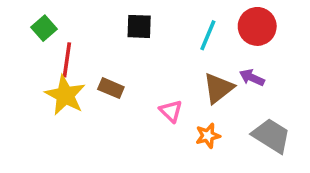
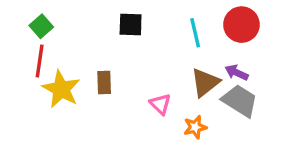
cyan line: (208, 35) -> (195, 33), turned -36
red line: (67, 60) -> (40, 61), moved
brown rectangle: (111, 88) -> (104, 82), turned 65
gray trapezoid: (271, 136) -> (240, 101), moved

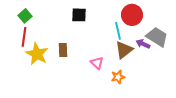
red circle: (241, 25) -> (132, 15), moved
cyan line: (195, 33) -> (118, 31), moved
gray trapezoid: (240, 101) -> (157, 37), moved

